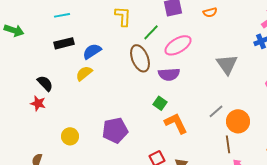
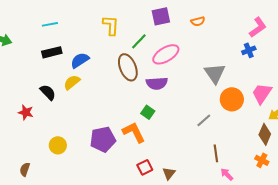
black semicircle: (45, 83) -> (48, 92), moved
orange circle: (238, 121) -> (232, 99), moved
orange L-shape: (176, 123) -> (134, 132), moved

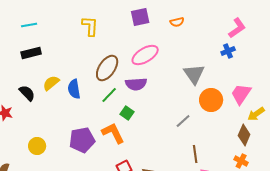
green line: (139, 41) -> (109, 95), moved
blue semicircle: (80, 60) -> (74, 89), moved, turned -66
brown ellipse: (128, 67) -> (107, 68), turned 56

